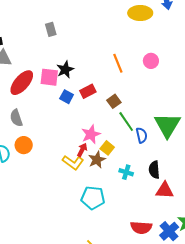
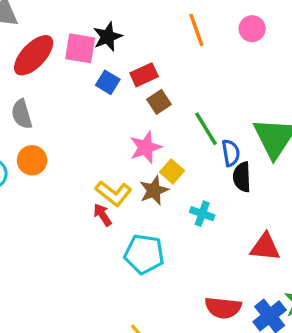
brown square: (114, 101) -> (159, 102), moved
red arrow: (82, 150) -> (102, 215), moved, turned -64
black semicircle: (154, 170) -> (242, 177), moved

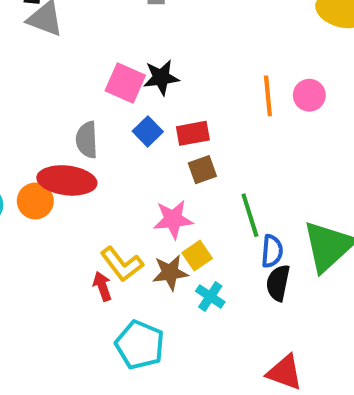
pink circle: (252, 29) -> (309, 95), moved
red ellipse: (34, 55) -> (67, 180), moved, turned 39
gray semicircle: (22, 114) -> (87, 140), moved
cyan cross: (202, 214) -> (210, 297), moved

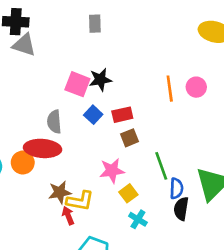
yellow L-shape: (122, 264) -> (80, 201), turned -40
brown star: (170, 273) -> (60, 192), moved

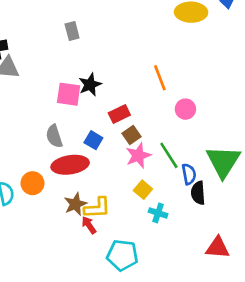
pink circle: (196, 87) -> (185, 109), moved
blue square: (93, 115) -> (93, 140), moved
red ellipse: (43, 148) -> (70, 165), moved
pink star: (112, 171) -> (138, 156), moved

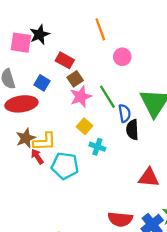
red rectangle: (119, 114) -> (65, 60), turned 54
cyan pentagon: (122, 255) -> (65, 166), moved

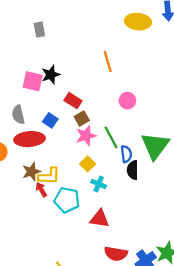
orange line: (100, 29) -> (108, 61), moved
red triangle: (149, 178) -> (100, 219), moved

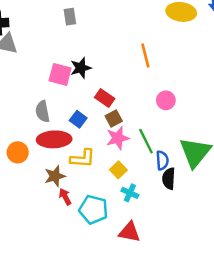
yellow L-shape: (49, 176) -> (83, 158), moved

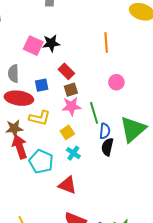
blue square: (78, 119) -> (42, 85), turned 32
red arrow: (65, 197) -> (20, 147), size x1.6

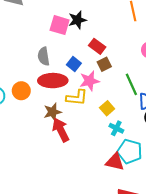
blue square: (42, 85) -> (74, 64), turned -32
pink star: (71, 106) -> (89, 81), moved
cyan pentagon: (41, 161) -> (130, 151), moved

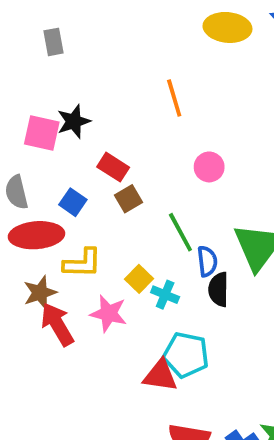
pink star: (89, 81) -> (109, 313), moved, turned 30
cyan cross: (116, 128) -> (165, 295), moved

